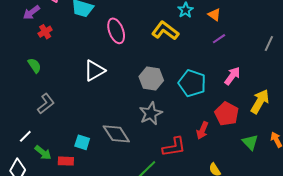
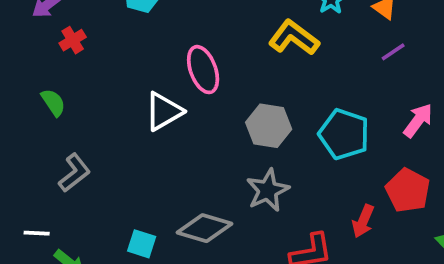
pink ellipse: (116, 31) -> (203, 70), moved
gray diamond: (116, 134) -> (204, 228), turned -40
white line: (25, 136) -> (37, 233), turned 48

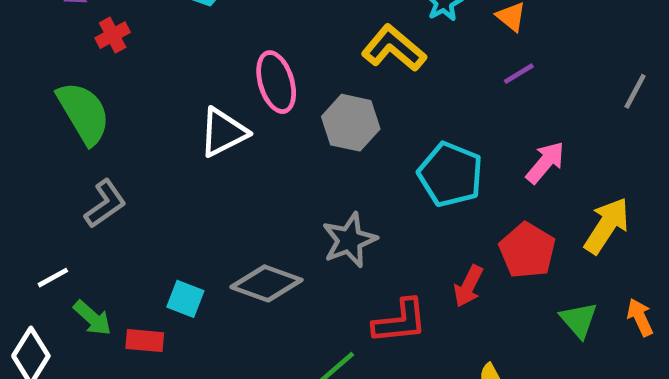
green semicircle: (53, 102) -> (84, 113), size x1.8
gray hexagon: (269, 126) -> (351, 123), moved
white line: (37, 233) -> (53, 278), turned -35

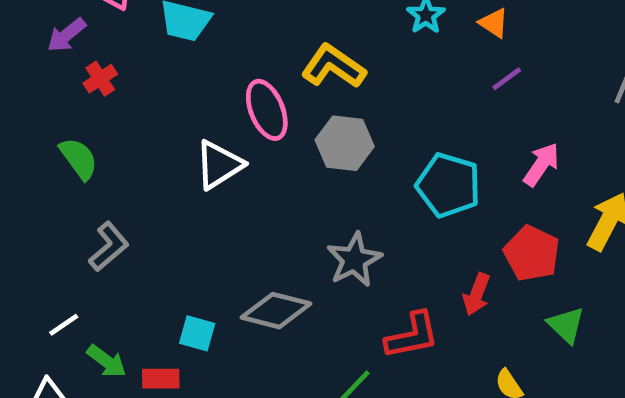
yellow L-shape: (394, 48) -> (334, 66), moved
green semicircle: (84, 113) -> (79, 159), size x0.7
green triangle: (579, 320) -> (566, 325), moved

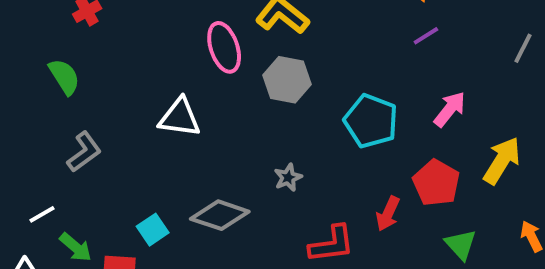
white triangle: (219, 165) -> (180, 117), moved, turned 36
gray star: (354, 260) -> (288, 178), size x0.6
cyan square: (197, 333) -> (153, 230), turned 36

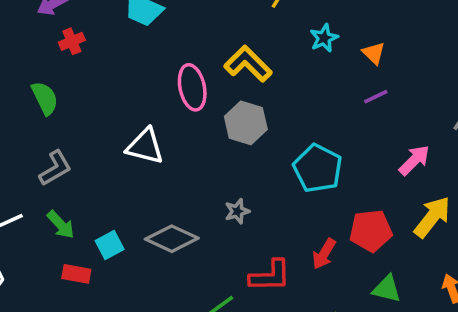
pink arrow: (450, 109) -> (414, 160), moved
red pentagon: (436, 183) -> (371, 231), turned 30
green triangle: (461, 245) -> (387, 289), turned -40
green arrow: (76, 247) -> (61, 225), moved

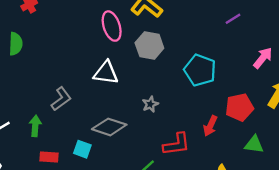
green semicircle: (45, 98) -> (16, 44), turned 35
white triangle: (145, 146) -> (106, 73), moved
gray L-shape: (55, 168) -> (61, 99), moved
green arrow: (61, 225) -> (35, 126), turned -126
cyan square: (110, 245) -> (82, 149), moved, turned -36

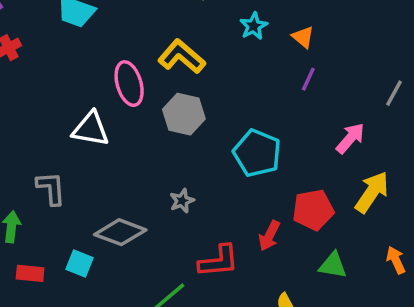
purple line: (233, 19) -> (308, 79), turned -35
white triangle: (106, 73) -> (91, 129), moved
gray L-shape: (61, 99) -> (51, 188), turned -60

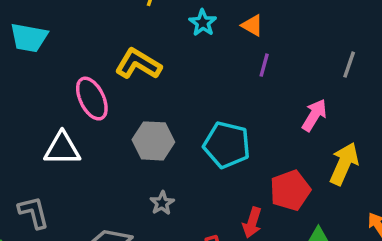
gray hexagon: (184, 114) -> (153, 141), moved

